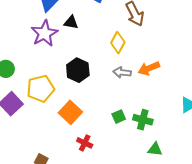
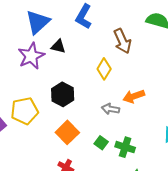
gray arrow: (122, 72) -> (111, 109), moved
orange square: (70, 112) -> (67, 132), moved
green square: (119, 117) -> (101, 143), turned -32

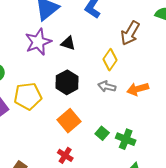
brown arrow: (122, 41) -> (130, 33), turned 50
black triangle: (58, 46) -> (68, 43), moved
gray arrow: (111, 109) -> (107, 86), moved

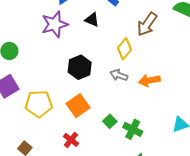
black triangle: (68, 43) -> (92, 20), moved
yellow pentagon: (28, 96) -> (39, 104), moved

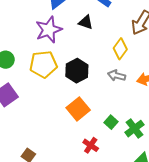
yellow pentagon: (39, 104) -> (43, 64), moved
green cross: (133, 129) -> (135, 129), turned 30
red cross: (71, 140) -> (91, 145), moved

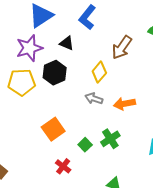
black hexagon: (77, 71) -> (55, 73), moved
green cross: (135, 129) -> (110, 139), moved

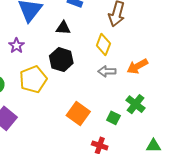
purple star: (29, 48) -> (16, 46), moved, size x0.6

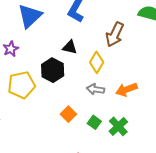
black triangle: (63, 28) -> (70, 47), moved
orange square: (78, 113) -> (68, 114), moved, size x0.7
green square: (113, 118) -> (94, 122), moved

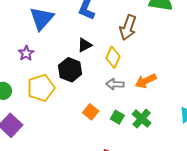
black triangle: (70, 47) -> (85, 45), turned -35

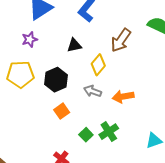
purple star: (26, 53) -> (30, 39), moved
black hexagon: (70, 70) -> (56, 80), moved
green square: (117, 117) -> (86, 135), moved

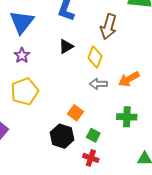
black hexagon: (56, 80) -> (62, 136), moved
green cross: (109, 132) -> (127, 117), turned -36
green square: (86, 135) -> (93, 135), moved

